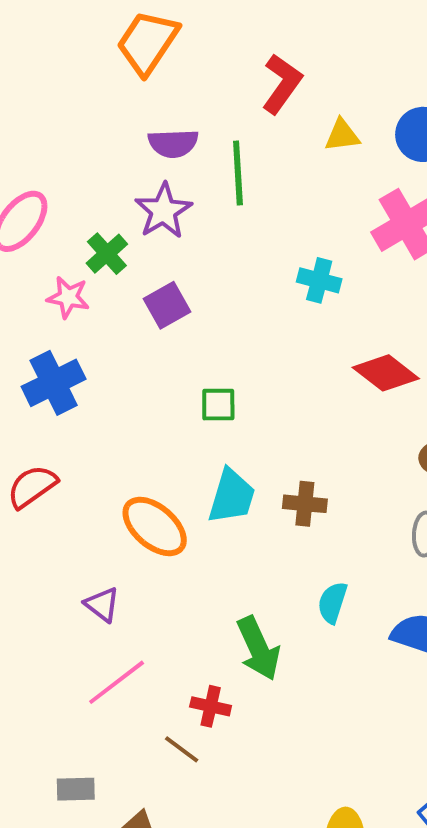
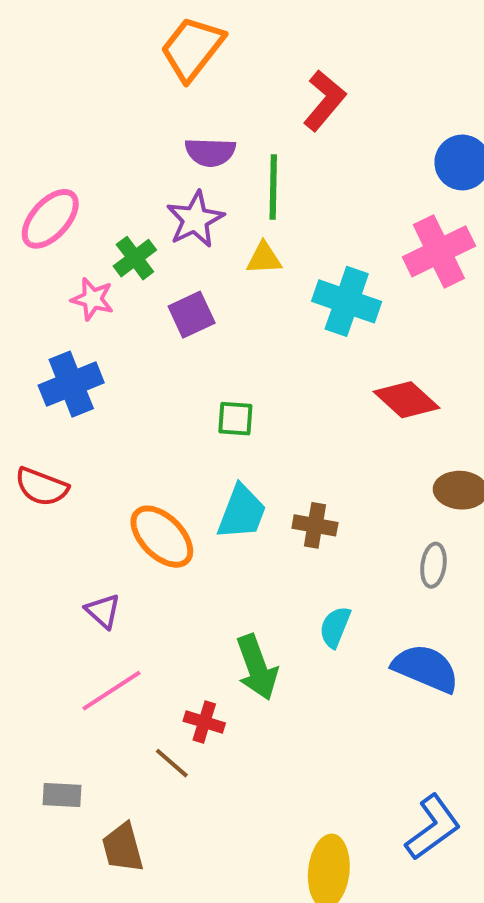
yellow triangle: (342, 135) -> (264, 258), moved
cyan cross: (319, 280) -> (347, 301), size x1.5
red semicircle: (32, 486) -> (42, 487), turned -128

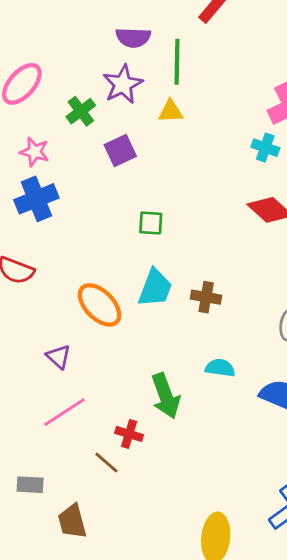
pink star: (93, 299) -> (35, 152), moved
cyan cross: (347, 301) -> (265, 148), moved, size x0.6
cyan semicircle: (335, 627) -> (220, 368), turned 76

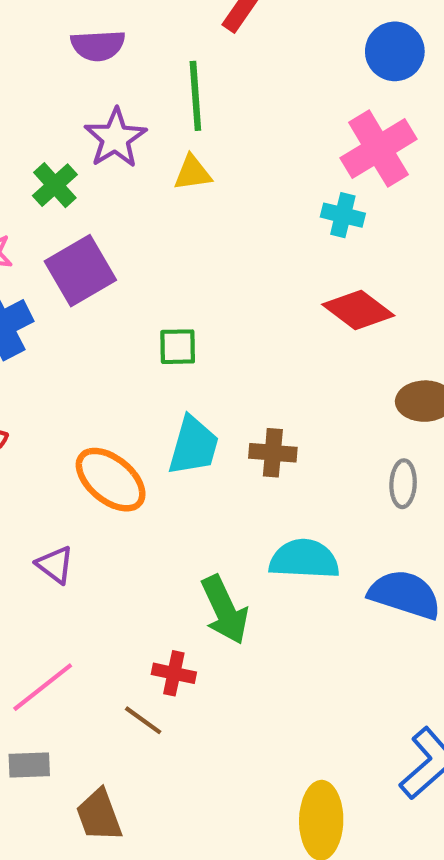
purple semicircle: (133, 37) -> (98, 45), moved
purple square: (120, 151) -> (80, 271), moved, size x1.4
cyan semicircle: (220, 368) -> (304, 559), size x1.5
pink line: (65, 412) -> (43, 687), moved

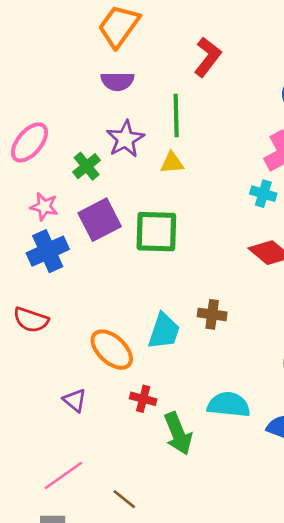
green square: (178, 347) -> (156, 232), moved, size x1.8
brown cross: (273, 453) -> (212, 314), moved
red cross: (174, 673) -> (143, 399), moved

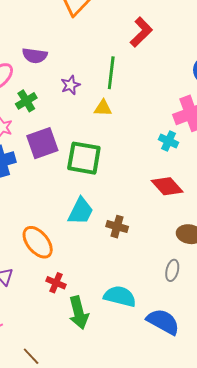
purple semicircle: (117, 81) -> (35, 56), moved
purple star: (125, 139) -> (70, 85), size x0.7
green cross: (87, 166) -> (26, 101), moved
cyan trapezoid: (164, 331) -> (81, 211), moved

